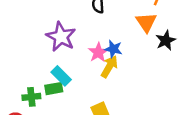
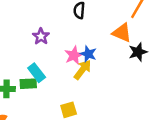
orange triangle: (146, 22) -> (122, 33), turned -40
purple star: (61, 37) -> (41, 36), size x0.6

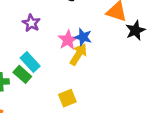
green rectangle: (28, 84) -> (22, 74), turned 49

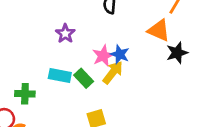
cyan rectangle: (30, 62) -> (60, 75), turned -42
green rectangle: (22, 74) -> (84, 78), moved

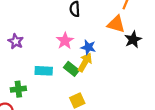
purple star: (65, 34) -> (16, 41), moved
pink star: (103, 56) -> (65, 41), moved
green rectangle: (84, 78) -> (71, 69), moved

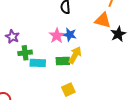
blue star: (88, 47) -> (70, 35), moved
green rectangle: (71, 69) -> (63, 61), turned -40
green cross: (18, 89) -> (25, 53), moved

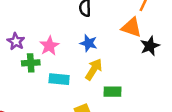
pink star: (57, 36) -> (49, 46), moved
green rectangle: (63, 61) -> (112, 92), moved
cyan rectangle: (38, 63) -> (59, 79), moved

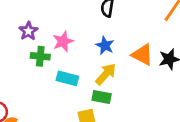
orange triangle: (131, 27) -> (142, 55), moved
green rectangle: (112, 92) -> (102, 97), moved

